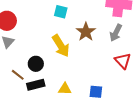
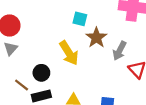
cyan square: (61, 12) -> (80, 19), moved
gray arrow: (116, 33) -> (120, 51), moved

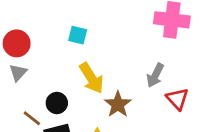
cyan square: (80, 19) -> (78, 35), moved
brown star: (96, 38) -> (118, 104), moved

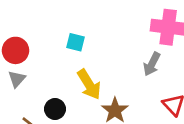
gray arrow: (155, 75) -> (152, 64), moved

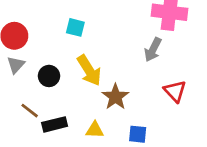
black circle: (55, 109) -> (49, 76), moved

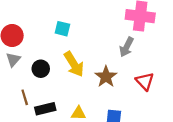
brown star: (115, 97) -> (106, 77), moved
brown line: (30, 111) -> (25, 97), turned 35

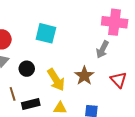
cyan square: (62, 29) -> (46, 33), size x1.5
yellow arrow: (74, 64) -> (56, 80), moved

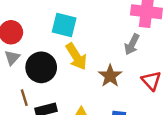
black circle: (27, 69) -> (41, 67), size x1.6
yellow arrow: (56, 80) -> (76, 56), moved

